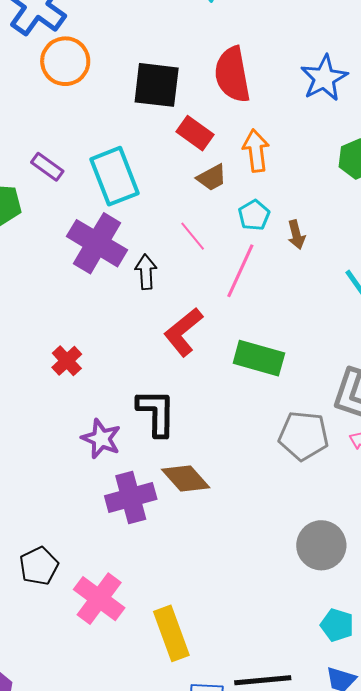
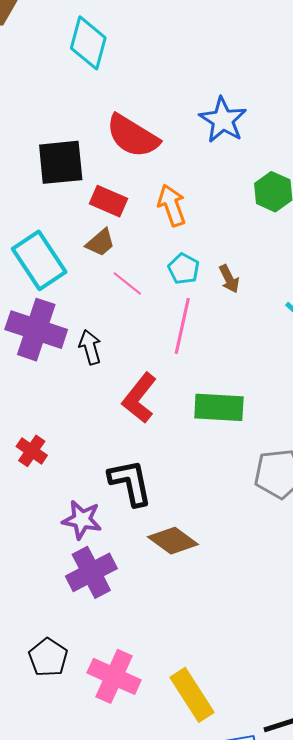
red semicircle: (232, 75) -> (133, 136), turned -36
brown trapezoid: (212, 178) -> (100, 243), moved
pink line: (193, 236) -> (127, 283), moved
purple cross: (131, 497) -> (91, 572), moved

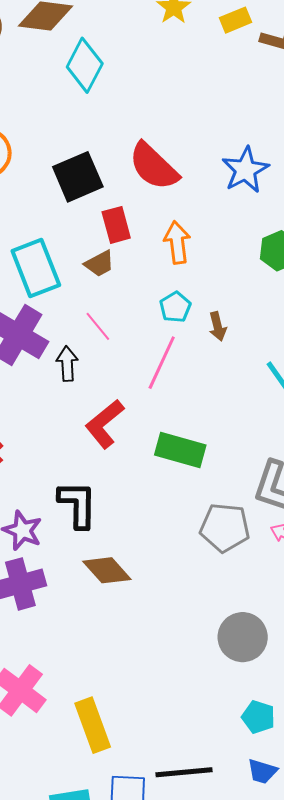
cyan diamond: (88, 43) -> (85, 65), moved
black square: (61, 162) -> (78, 177), turned -30
red rectangle: (108, 201) -> (116, 225), turned 39
pink line: (127, 283) -> (98, 326), moved

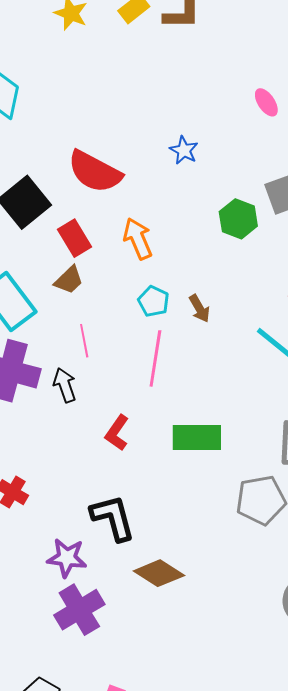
blue star: (245, 170) -> (184, 150), size x0.6
pink line: (98, 326) -> (84, 341), turned 44
red L-shape: (105, 424) -> (117, 433), size x0.7

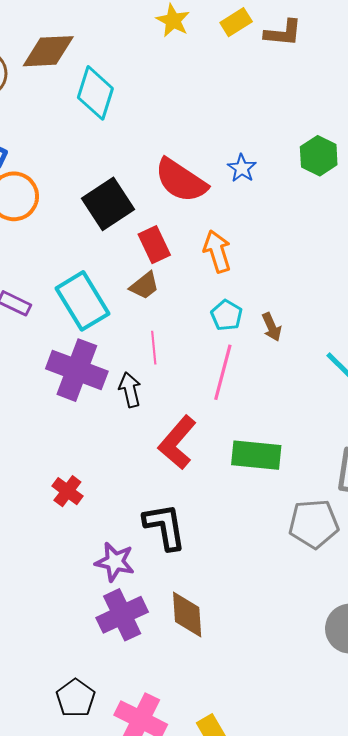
blue star: (184, 150) -> (242, 168), moved
green hexagon: (238, 219) -> (319, 156), moved
red L-shape: (117, 433) -> (177, 442), size x1.5
brown diamond: (159, 573) -> (187, 614), moved, turned 48

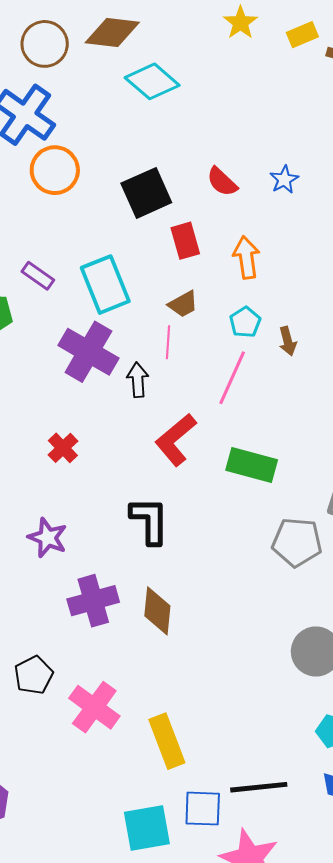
cyan diamond: (95, 93) -> (152, 81), turned -76
red semicircle: (181, 180) -> (222, 182), size x0.6
brown trapezoid: (144, 286) -> (183, 304), moved
red cross: (67, 491) -> (63, 448), moved
purple star: (115, 562) -> (48, 538), moved

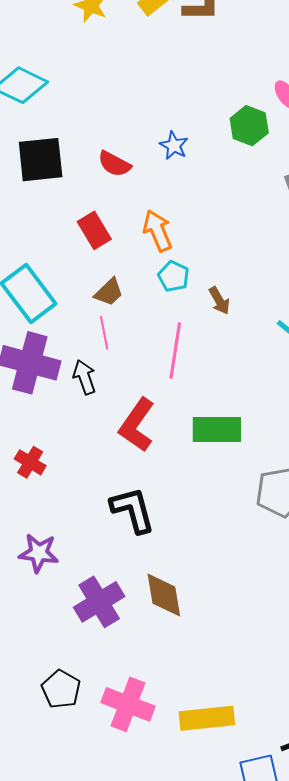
black square: (146, 193) -> (41, 160), moved, turned 33
cyan pentagon: (245, 322) -> (174, 276), moved
yellow rectangle: (167, 741) -> (207, 718), turned -60

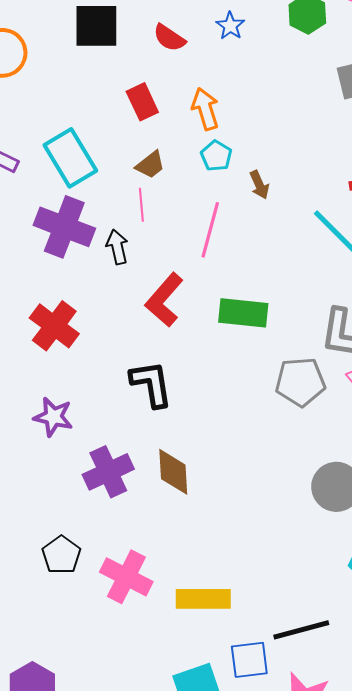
red cross: (30, 462) -> (54, 326), size x1.6

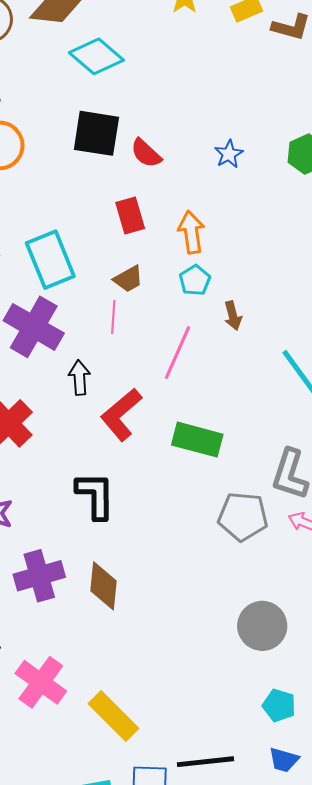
red semicircle: (169, 38) -> (146, 153), moved
black arrow: (117, 247) -> (79, 378), moved
yellow rectangle: (203, 599) -> (113, 716), turned 36

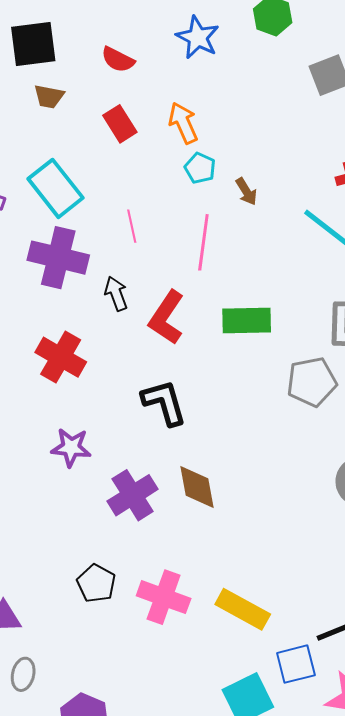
black square: (96, 133) -> (33, 44), moved
blue star: (229, 154) -> (198, 37), size x1.5
brown trapezoid: (128, 279) -> (49, 97), moved, turned 56

